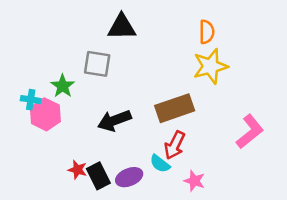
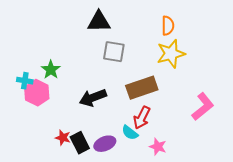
gray square: (97, 64) -> (114, 52), moved

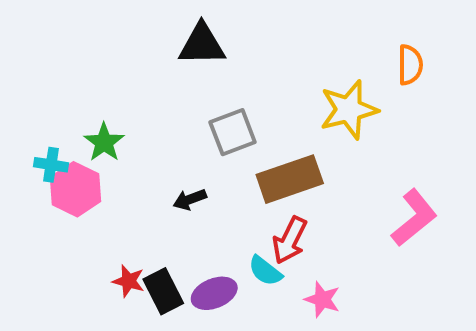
orange semicircle: (168, 26) -> (410, 65), moved
gray square: (114, 52) -> (233, 132), moved, turned -30
black arrow: (93, 98) -> (190, 199), size x0.6

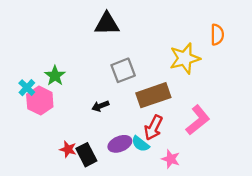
cyan cross: (51, 165) -> (27, 88), turned 35
pink L-shape: (414, 218) -> (198, 120), moved
purple ellipse: (214, 293) -> (120, 144), moved

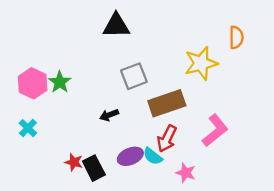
cyan cross: (27, 88) -> (28, 128), moved
pink hexagon: (40, 101) -> (33, 83), moved

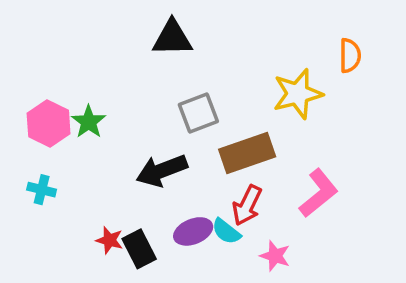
black arrow: (109, 115) -> (162, 170), size x1.8
cyan cross: (28, 128) -> (42, 190), turned -30

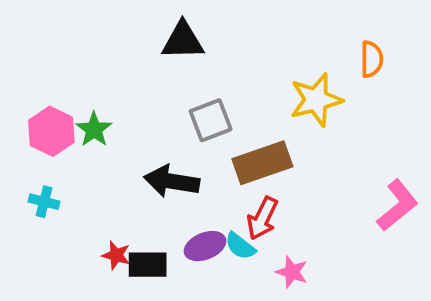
black arrow: (162, 170) -> (172, 181), turned 30
pink L-shape: (319, 193) -> (397, 205), moved
black rectangle: (139, 249) -> (148, 265), turned -63

